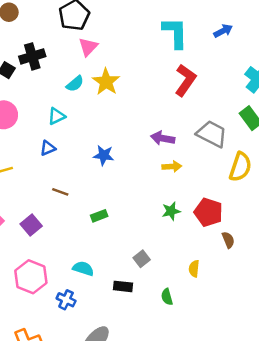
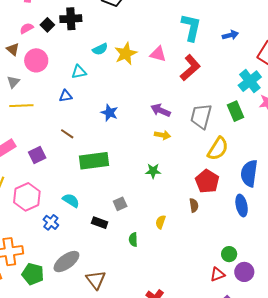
pink triangle: (88, 47) -> (158, 54), moved, turned 48
gray trapezoid: (212, 134) -> (201, 116), turned -116
red pentagon: (208, 212) -> (207, 181), moved
green rectangle: (99, 216) -> (94, 161), size x2.0

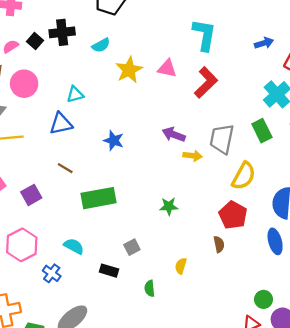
blue arrow: (230, 35) -> (264, 43), moved
cyan semicircle: (100, 49) -> (101, 45), moved
blue triangle: (66, 96) -> (61, 124), size x1.5
yellow arrow: (162, 135) -> (193, 156), moved

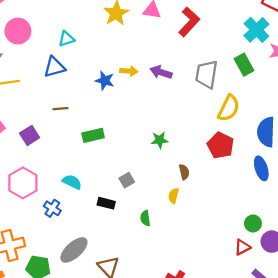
yellow arrow: (193, 156) -> (129, 71), moved
brown line: (65, 168) -> (60, 109), turned -32
green rectangle: (99, 198) -> (93, 135), size x0.7
brown semicircle: (219, 244) -> (184, 172), moved

